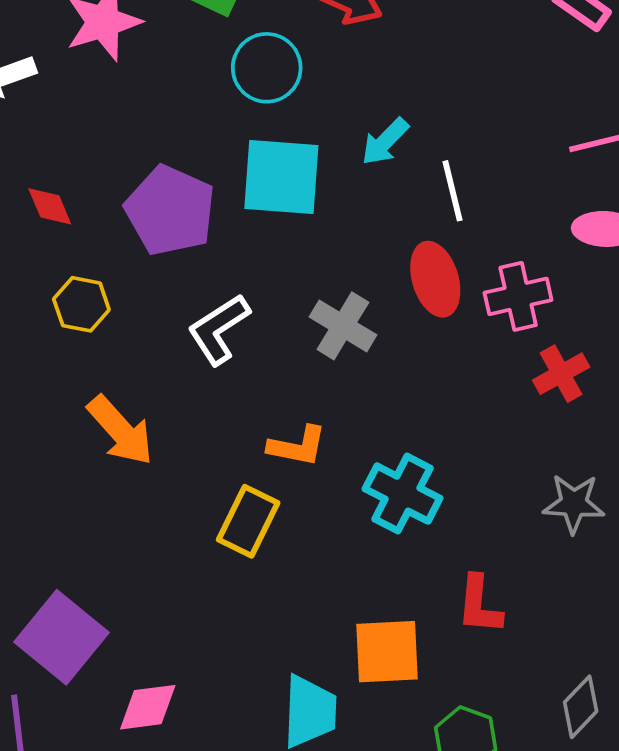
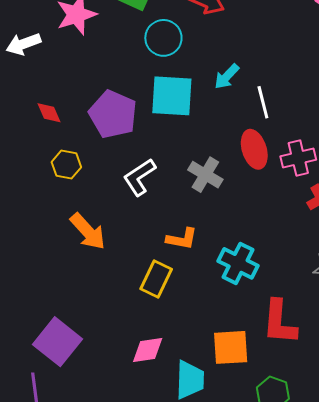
red L-shape: (479, 605) -> (279, 322), size x1.4
pink diamond: (148, 707) -> (148, 350), moved

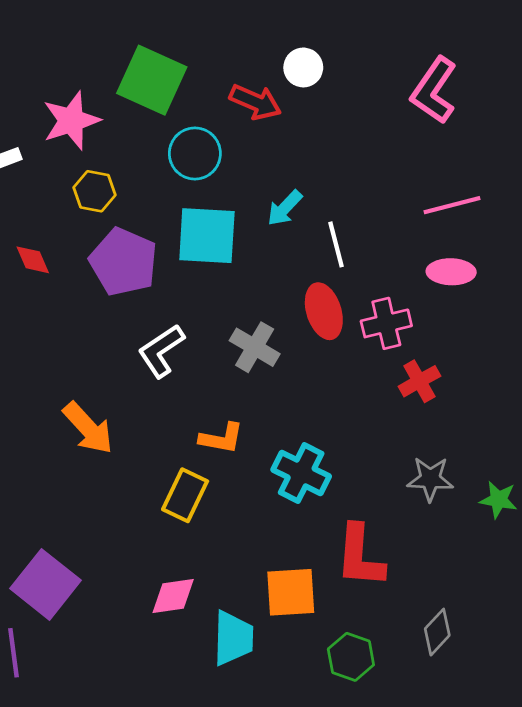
yellow hexagon: (66, 165) -> (95, 191), moved

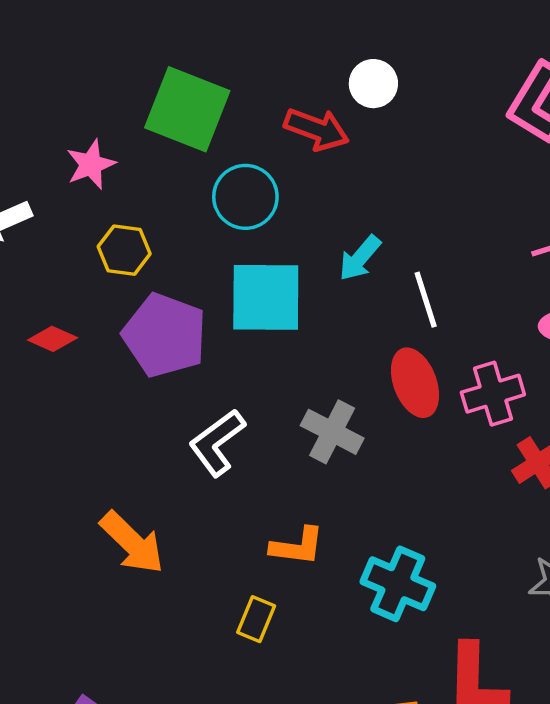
pink star: (71, 121) -> (91, 164), size x0.7
red diamond: (33, 260) -> (53, 339), turned -39
yellow rectangle: (185, 495) -> (256, 619), size x0.7

